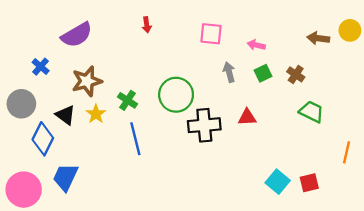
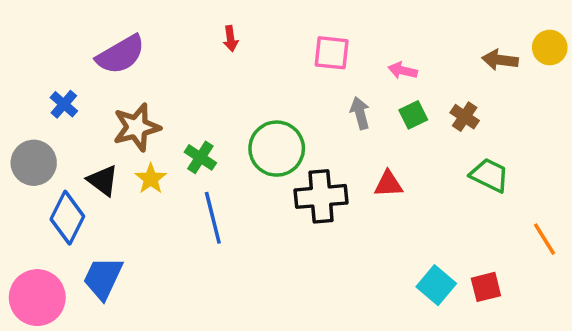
orange line: (347, 152) -> (544, 239), turned -45

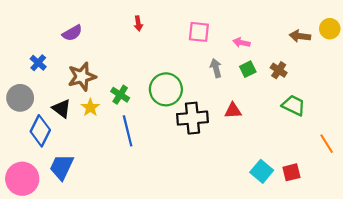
purple semicircle: (121, 55) -> (72, 33), size x0.7

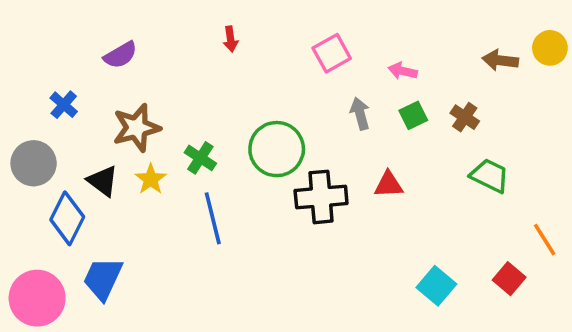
pink square: (199, 32) -> (332, 53), turned -35
red square: (291, 172) -> (509, 279), moved, turned -36

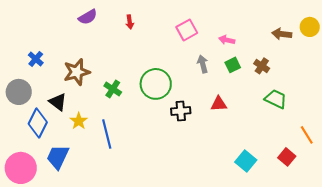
purple semicircle: (120, 55) -> (88, 17), moved
yellow star: (151, 179) -> (79, 121), moved
black cross: (321, 197) -> (181, 111), size x0.7
blue line: (213, 218) -> (107, 134), moved

